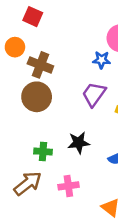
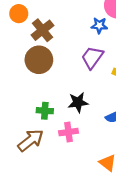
brown cross: (40, 65) -> (42, 30), turned 30
pink cross: (68, 186) -> (69, 132), moved

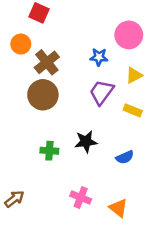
blue star: (99, 25) -> (99, 57), moved
pink cross: (69, 132) -> (81, 198), moved, turned 30
brown arrow: (31, 140) -> (14, 199), moved, size x0.7

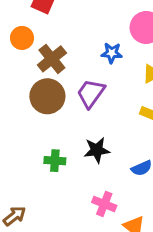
purple trapezoid: (101, 92) -> (91, 93), moved
pink cross: (81, 198) -> (104, 204), moved

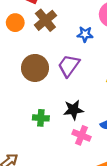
brown cross: (52, 59) -> (45, 20), moved
pink cross: (104, 204) -> (82, 135), moved

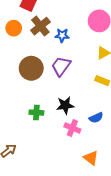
blue star: (85, 34) -> (62, 35), moved

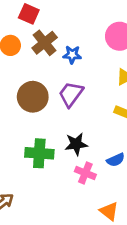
green cross: (36, 113) -> (39, 153), size x1.5

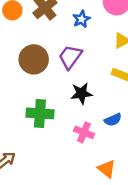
blue star: (72, 55) -> (81, 19), moved, turned -30
black star: (76, 144) -> (81, 93), moved

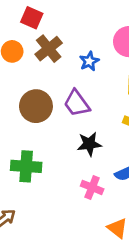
purple trapezoid: (70, 57) -> (77, 103), turned -72
green cross: (40, 113) -> (26, 166), moved

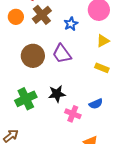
black star: (89, 144) -> (57, 94), moved
green cross: (26, 166) -> (26, 99), turned -30

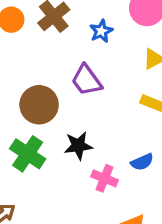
brown circle: (33, 56) -> (39, 105), moved
green cross: (26, 99) -> (28, 154), turned -30

